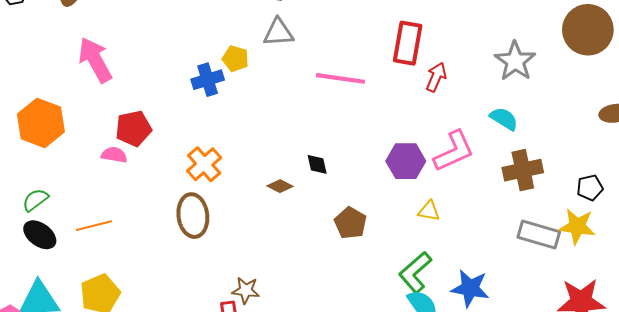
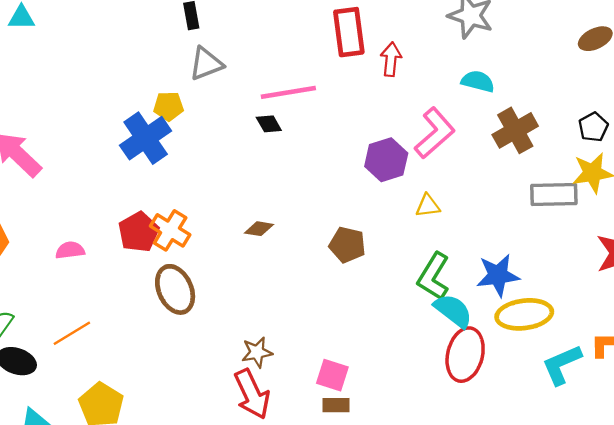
blue cross: (208, 80) -> (146, 138), size x1.4
red pentagon: (133, 128) -> (139, 232), moved
black diamond: (317, 164) -> (269, 124), moved

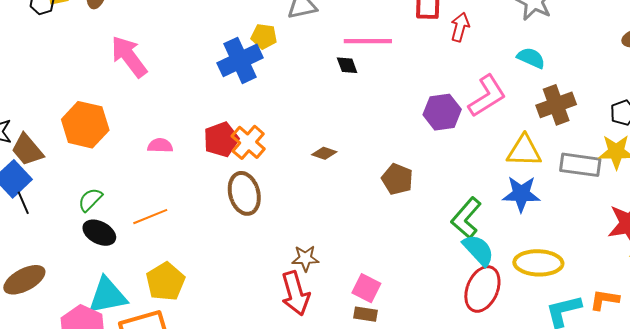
yellow triangle: (428, 206) -> (524, 151), moved, size x1.6
blue star: (498, 275) -> (521, 194), moved

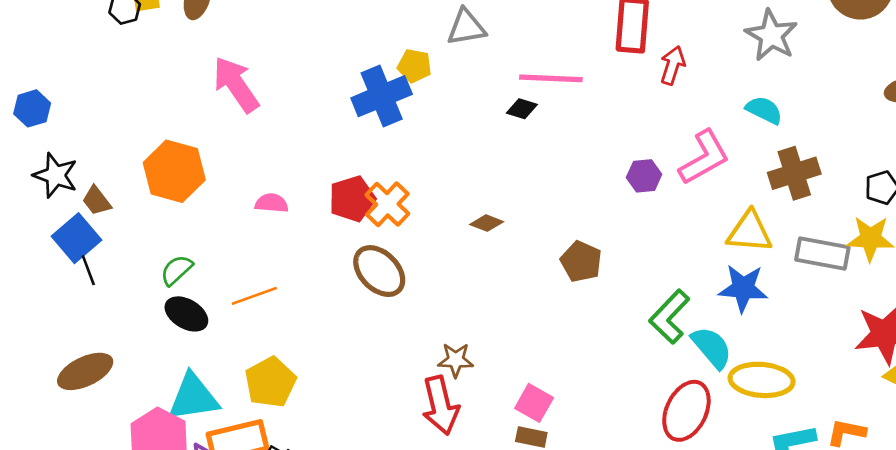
black diamond: (347, 65) -> (522, 109), turned -55
purple hexagon: (442, 112) -> (644, 176), size x0.7
brown trapezoid: (27, 150) -> (97, 201), size x0.7
brown ellipse: (244, 193) -> (379, 271), turned -33
cyan semicircle: (478, 250) -> (712, 347), moved

